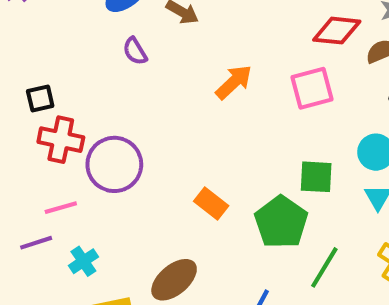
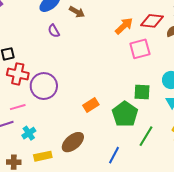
orange arrow: (234, 82) -> (124, 26), moved
orange rectangle: (211, 204) -> (91, 105), turned -70

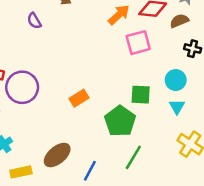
orange rectangle: (91, 105) -> (79, 98), moved
green line: (146, 136) -> (133, 157), moved
blue line: (114, 155) -> (90, 171), moved

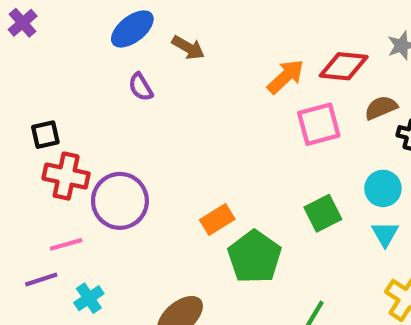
brown semicircle: (179, 21) -> (381, 108), moved
green square: (141, 95) -> (323, 213), turned -30
green pentagon: (120, 121) -> (255, 257), moved

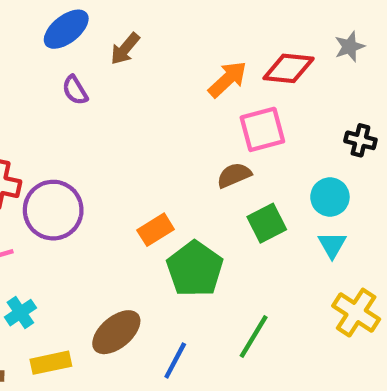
brown arrow: (188, 48) -> (125, 49), turned 100
brown semicircle: (381, 108) -> (234, 175), moved

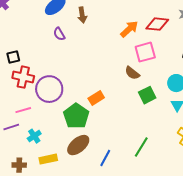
brown arrow: (125, 49) -> (82, 15), turned -49
brown semicircle: (234, 175) -> (132, 73), turned -119
green pentagon: (195, 269) -> (76, 116), moved

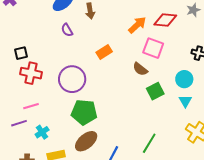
pink square: (145, 52) -> (153, 48), turned 35
purple circle: (49, 89) -> (72, 79), moved
orange rectangle: (96, 98) -> (104, 52), moved
green pentagon: (76, 116) -> (84, 112), turned -30

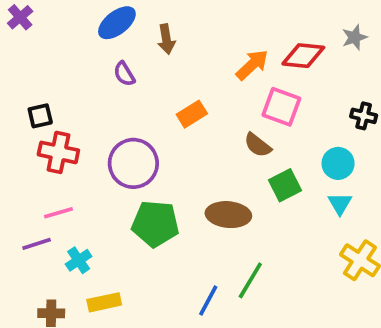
brown ellipse: (86, 141) -> (228, 215), moved, turned 45
green line: (149, 143) -> (250, 280), moved

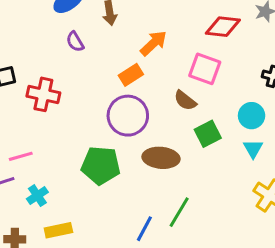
orange arrow: (252, 65) -> (153, 43), moved
red cross: (58, 152) -> (43, 94), moved
purple circle: (133, 163) -> (128, 116), moved

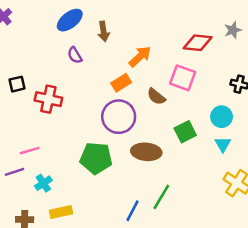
brown semicircle: (185, 101) -> (156, 97), moved

